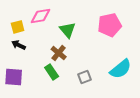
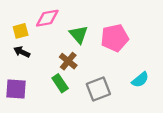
pink pentagon: (110, 25) -> (115, 38), moved
cyan semicircle: (121, 69) -> (140, 80), size x0.7
gray square: (85, 77) -> (98, 89), size x1.5

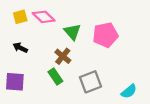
pink diamond: (47, 18) -> (44, 17), turned 55
yellow square: (21, 31) -> (20, 17), moved
cyan semicircle: (140, 80) -> (129, 91), moved

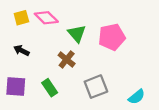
green rectangle: (55, 76) -> (50, 88), moved

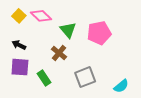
yellow square: (21, 18) -> (19, 16), turned -32
purple square: (16, 87) -> (20, 67), moved

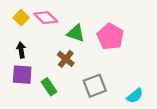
green triangle: (68, 30) -> (76, 33), turned -30
pink pentagon: (99, 33) -> (110, 37), turned -30
black arrow: (19, 45) -> (21, 50), turned 56

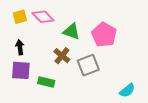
yellow square: (21, 18) -> (20, 17), turned 32
gray square: (95, 86) -> (88, 65), moved
green rectangle: (49, 87) -> (46, 82), turned -42

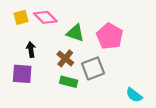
black arrow: (20, 47) -> (31, 50), moved
green rectangle: (46, 82) -> (69, 82), moved
cyan semicircle: (127, 90) -> (134, 95), turned 77

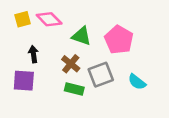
cyan semicircle: (134, 95) -> (137, 82), moved

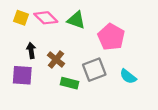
yellow square: (23, 19) -> (21, 18), turned 35
green triangle: (82, 36) -> (76, 20), moved
brown cross: (71, 64) -> (56, 59), moved

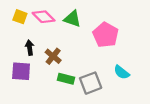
gray square: (94, 70) -> (91, 83), moved

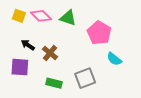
black arrow: (30, 48) -> (28, 45), turned -48
cyan semicircle: (122, 72) -> (114, 59), moved
green rectangle: (66, 79) -> (54, 83), moved

